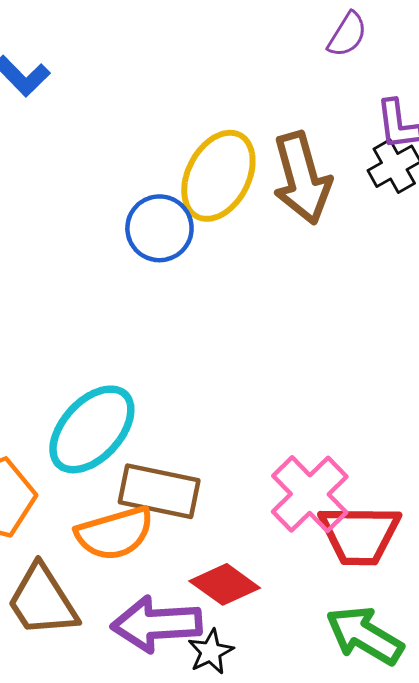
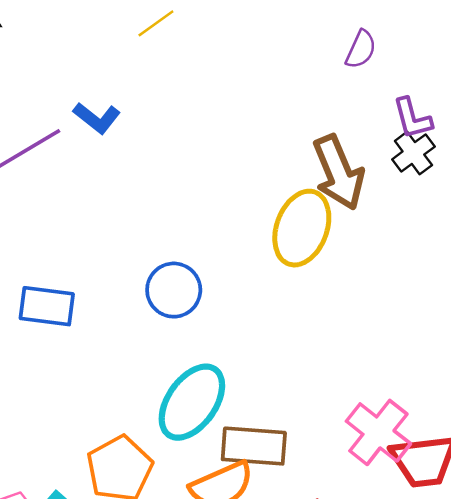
yellow ellipse: (218, 176) -> (302, 228), moved
blue circle: (159, 228) -> (174, 290), moved

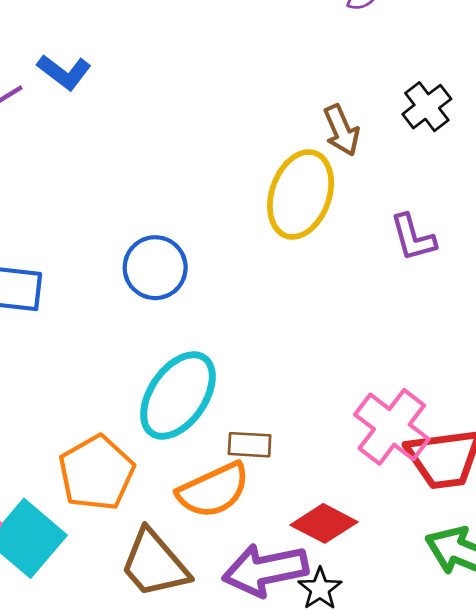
purple L-shape: (412, 118) -> (413, 238), moved
brown arrow: (339, 173) -> (342, 130), size x0.6
brown rectangle: (254, 446) -> (250, 445), size x0.6

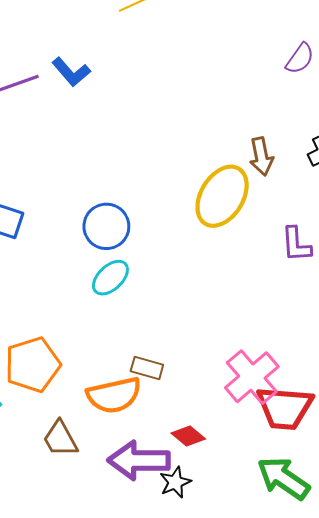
cyan ellipse: (178, 395) -> (110, 278), moved, size x0.6
red diamond: (324, 523) -> (188, 436), size x0.7
brown trapezoid: (154, 564) -> (60, 439), size x0.7

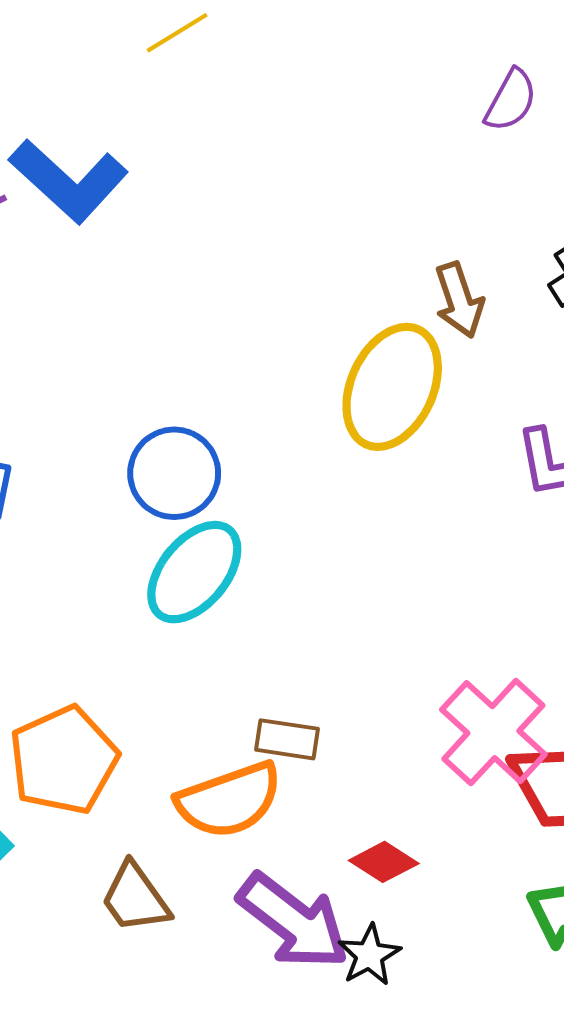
blue L-shape: (71, 72) -> (69, 181), size x1.5
cyan ellipse: (110, 278) -> (194, 572), size x1.4
purple arrow: (139, 460) -> (293, 921), turned -136

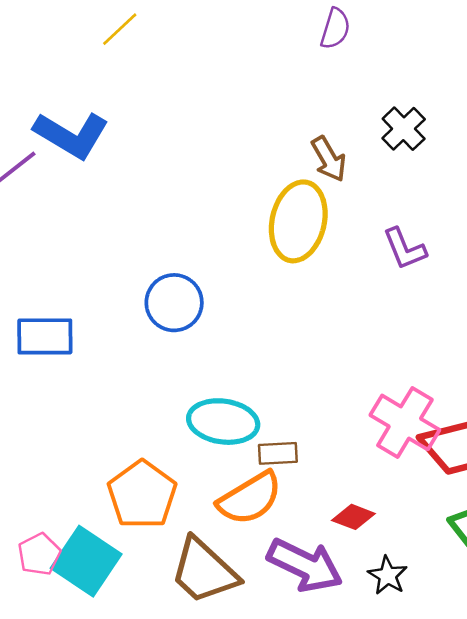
cyan ellipse: (194, 572) -> (223, 422), moved, turned 70
brown trapezoid: (135, 898) -> (204, 571), size x1.5
black star: (369, 955) -> (388, 576), moved

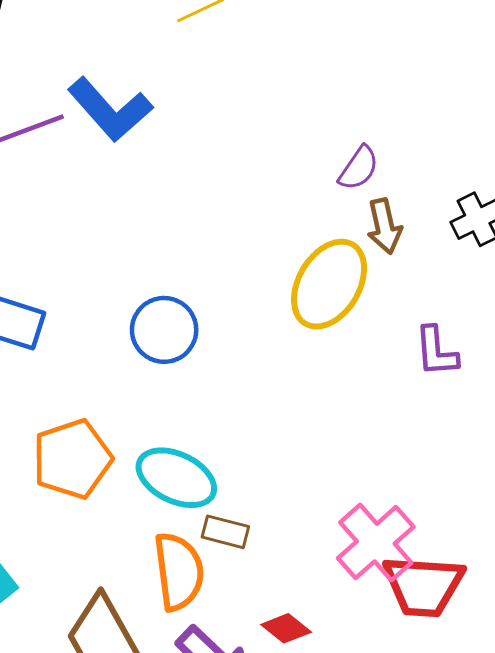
purple semicircle: (335, 29) -> (359, 168), moved
orange pentagon: (142, 495) -> (72, 459), moved
orange semicircle: (250, 498) -> (179, 571), turned -84

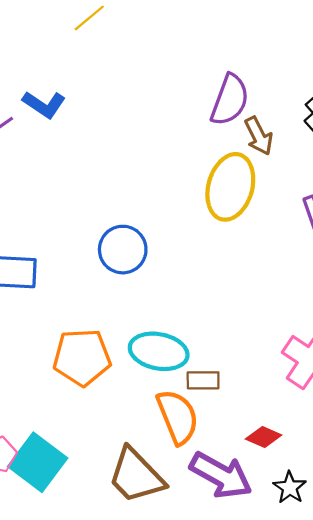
blue L-shape: (110, 110) -> (44, 104), size x0.7
purple semicircle: (359, 168) -> (230, 100), size x1.5
orange pentagon: (72, 459) -> (82, 357), turned 30

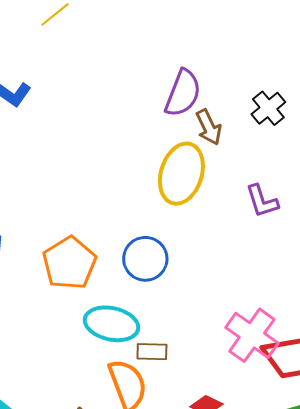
blue circle: (123, 250) -> (145, 259), moved
orange pentagon: (82, 357) -> (69, 263), moved, turned -30

